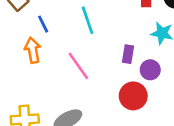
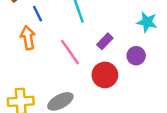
purple rectangle: (128, 54) -> (105, 41), moved, turned 35
red circle: (133, 96) -> (105, 75), moved

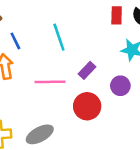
pink line: (70, 52) -> (50, 82), turned -56

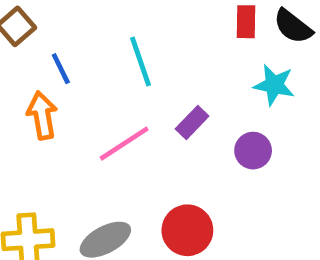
pink line: (50, 82) -> (124, 144), turned -32
red circle: (87, 106) -> (187, 230), moved

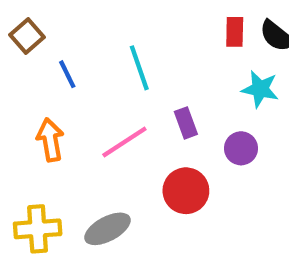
orange arrow: (42, 115) -> (50, 140), moved
purple rectangle: (192, 122) -> (186, 123), turned -64
red circle: (187, 230) -> (186, 191), moved

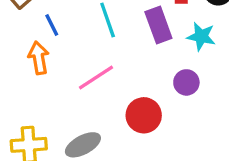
purple rectangle: (186, 123) -> (158, 25), moved, size x1.5
orange arrow: (50, 140) -> (39, 58), moved

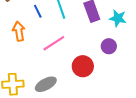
blue line: (52, 25) -> (38, 11), moved

